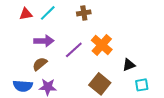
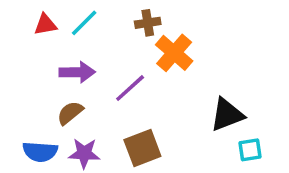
orange cross: (102, 45) -> (174, 53), moved
black triangle: (129, 65) -> (227, 115), size x1.5
brown square: (100, 84) -> (142, 148), moved, turned 30

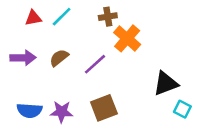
purple arrow: (77, 72) -> (23, 58), moved
brown semicircle: (70, 113) -> (59, 58), moved
cyan square: (250, 150) -> (182, 109), turned 36

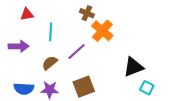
cyan line: (62, 17) -> (51, 32), moved, turned -42
brown cross: (108, 17) -> (87, 13), turned 32
brown semicircle: (59, 58) -> (50, 63), moved

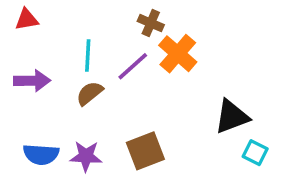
red triangle: (27, 14) -> (27, 19), moved
purple line: (77, 51) -> (133, 66), moved
brown semicircle: (50, 63) -> (90, 93), moved

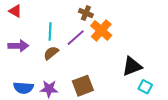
red triangle: (27, 19) -> (15, 11), turned 40

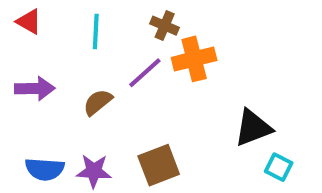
orange cross: (101, 30) -> (194, 59), turned 35
cyan line: (50, 31) -> (96, 31), moved

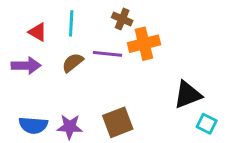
red triangle: (29, 22) -> (38, 32), moved
purple line: (145, 73) -> (108, 54), turned 48
brown semicircle: (98, 102) -> (73, 63), moved

